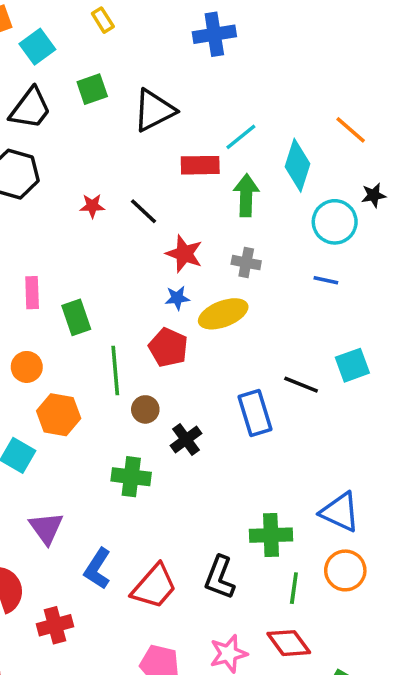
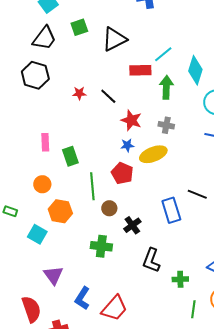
green cross: (271, 535) -> (180, 279), size x0.7
black L-shape: (220, 578) -> (151, 260), moved

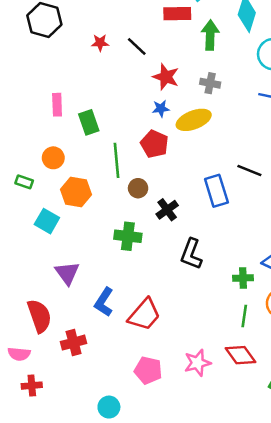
green rectangle: (10, 211) -> (24, 182), moved
green cross: (180, 279) -> (243, 278), moved

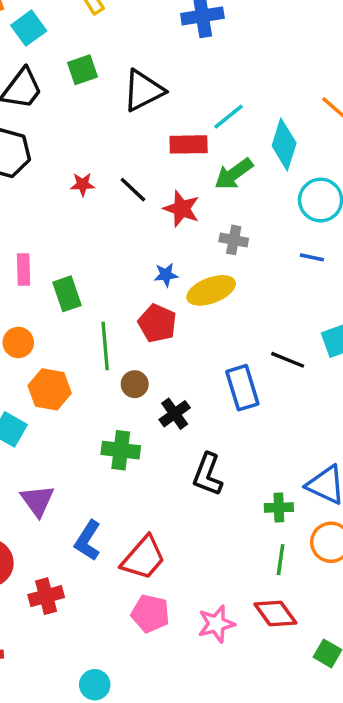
green arrow: (210, 35) -> (234, 174), turned -128
red star: (166, 77) -> (182, 209), moved
pink pentagon: (148, 370) -> (150, 613), moved

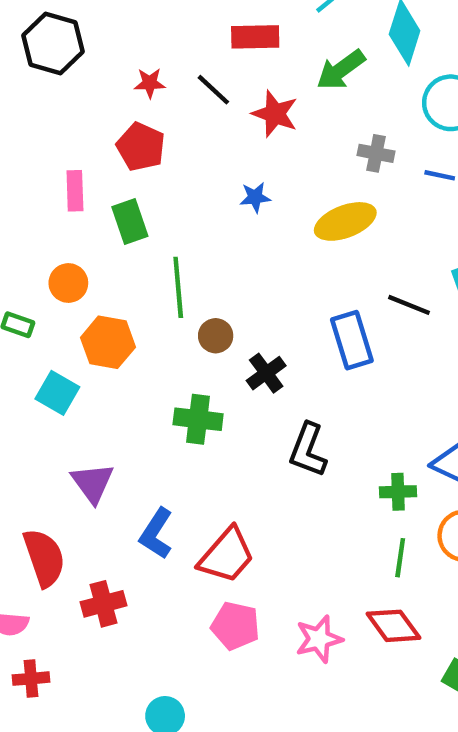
red rectangle: (189, 144) -> (255, 37), moved
gray cross: (234, 240) -> (376, 153), moved
yellow ellipse: (211, 290) -> (345, 221), moved
red pentagon: (157, 323) -> (141, 147), moved

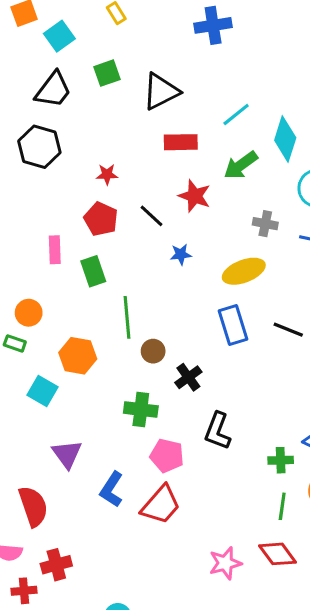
black line: (213, 90) -> (152, 216), moved
orange circle: (68, 283) -> (29, 313), moved
blue rectangle: (352, 340) -> (233, 325), moved
red cross: (104, 604) -> (56, 565), moved
pink pentagon: (235, 626) -> (167, 456), moved

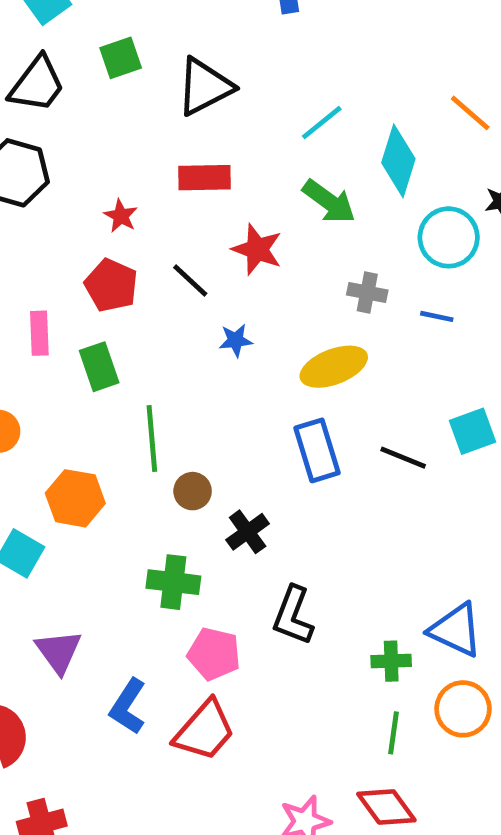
red rectangle: (181, 142) -> (205, 178), moved
green arrow: (241, 165) -> (329, 202), turned -108
red star: (107, 174) -> (121, 216), turned 30

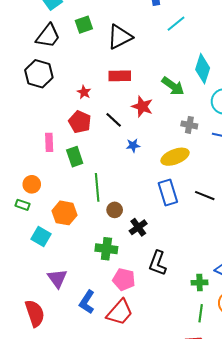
cyan line: (322, 123) -> (176, 24), moved

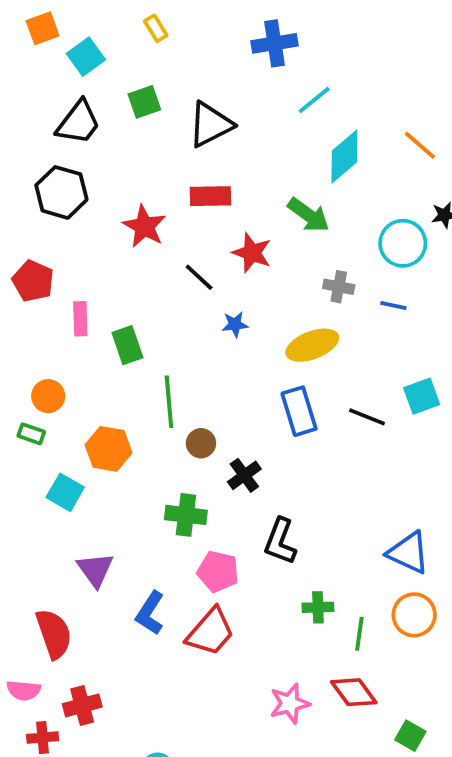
cyan diamond: (203, 69) -> (344, 157), moved, turned 32
red star: (84, 92) -> (144, 226), size x1.6
red pentagon: (80, 122) -> (33, 281), moved
green cross: (200, 283) -> (318, 607), moved

